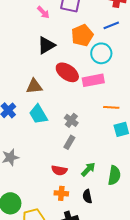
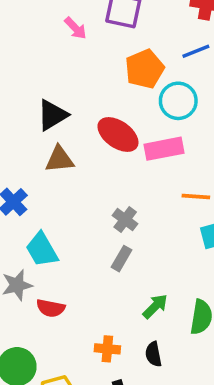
black triangle: (46, 45) -> (52, 115), moved
cyan trapezoid: (38, 114) -> (42, 250), moved
red semicircle: (59, 170) -> (51, 308), moved

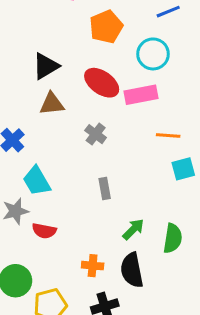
orange pentagon: (145, 69) -> (106, 27), moved
gray cross: (125, 220) -> (96, 134), moved
gray rectangle: (122, 259) -> (105, 188), turned -40
black semicircle: (153, 354) -> (132, 270), size x1.6

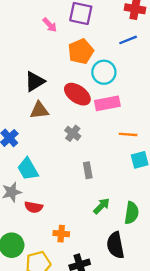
cyan circle: (153, 54) -> (104, 72), moved
gray rectangle: (105, 188) -> (88, 170), moved
orange cross: (93, 266) -> (61, 234), moved
black semicircle: (132, 270) -> (115, 245), moved

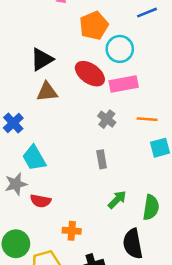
gray cross: (73, 133) -> (107, 119), moved

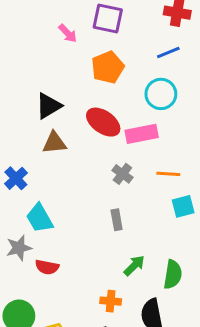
cyan circle: (120, 49) -> (161, 94), moved
orange cross: (72, 231) -> (111, 301), moved

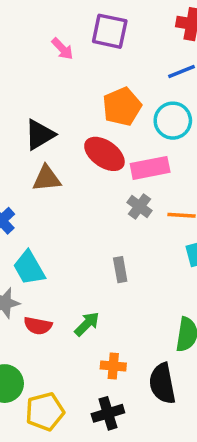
orange pentagon: (108, 67) -> (122, 107), moved
gray cross: (122, 174) -> (140, 206), moved
green arrow: (134, 266) -> (87, 324), moved

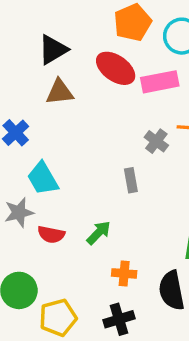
gray cross: (140, 206) -> (156, 141), moved

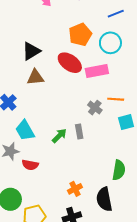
green arrow: (99, 233) -> (59, 136), moved
orange cross: (124, 273) -> (75, 189), turned -32

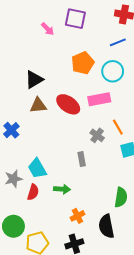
red ellipse: (70, 63) -> (68, 104), moved
orange line: (116, 99) -> (118, 127), turned 56
cyan trapezoid: (25, 130) -> (37, 168), moved
green arrow: (59, 136) -> (62, 189), moved, turned 49
red semicircle: (30, 165) -> (33, 192), turned -84

